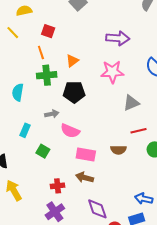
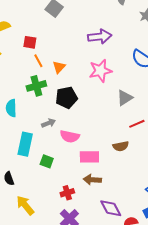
orange line: (41, 52) -> (38, 61), moved
cyan rectangle: (25, 130) -> (25, 144), size x1.6

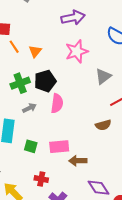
green cross: (36, 86) -> (20, 83), moved
pink semicircle: (70, 136) -> (57, 103), moved, turned -90
pink rectangle: (89, 157) -> (59, 147), moved
red cross: (67, 193) -> (41, 179), moved, turned 32

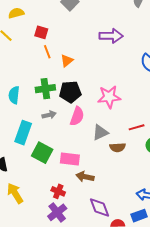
pink star: (77, 51) -> (109, 97), moved
gray triangle: (103, 76) -> (100, 132), moved
green square: (31, 146) -> (42, 153), size x1.5
red cross: (41, 179) -> (58, 191), moved

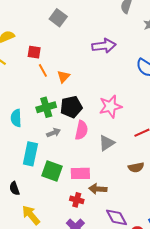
brown semicircle: (118, 147) -> (136, 167), moved
red cross: (58, 191) -> (77, 200), moved

